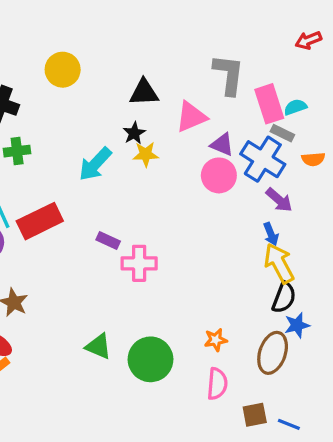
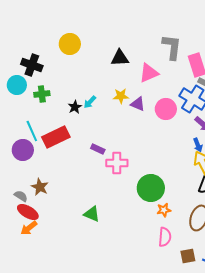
black star: (134, 133) -> (75, 107), moved
purple triangle: (222, 145) -> (138, 104), moved
cyan arrow: (95, 164) -> (90, 102), size x0.6
green circle: (151, 359) -> (151, 188), moved

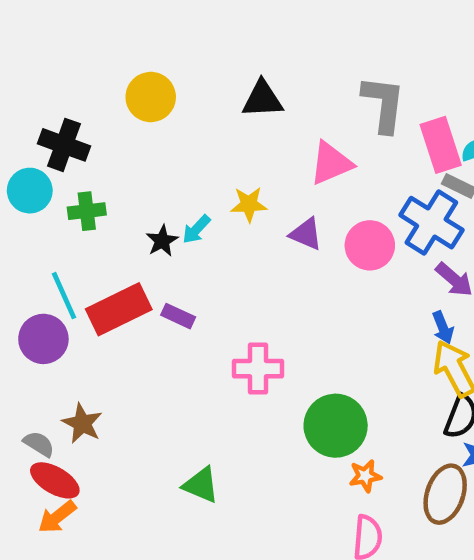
black triangle: (120, 58) -> (263, 99), moved
yellow star: (121, 96) -> (249, 204), moved
purple rectangle: (98, 149) -> (178, 316), moved

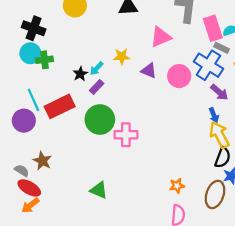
cyan circle: (30, 191) -> (30, 53), moved
purple rectangle: (178, 316) -> (97, 87), moved, turned -72
green circle: (336, 426) -> (100, 120), moved

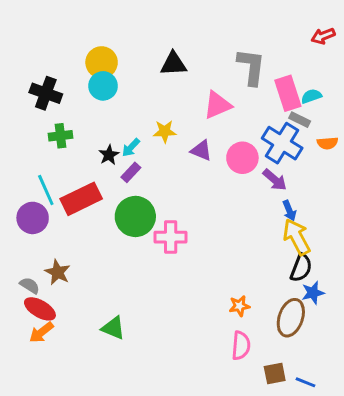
cyan circle: (30, 53) -> (103, 86), moved
purple arrow: (219, 92) -> (275, 180), moved
green triangle: (99, 190) -> (113, 328), moved

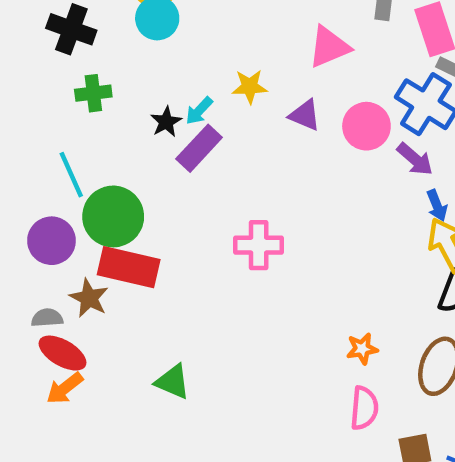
purple rectangle: (131, 172) -> (199, 148), size x1.5
red rectangle: (81, 199) -> (129, 267), moved, turned 39
green circle: (135, 216) -> (113, 216), moved
purple circle: (33, 218) -> (51, 241), moved
gray semicircle: (30, 285) -> (47, 318), turned -36

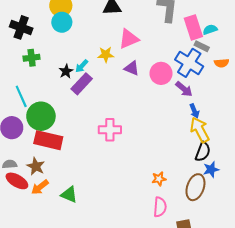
pink triangle: (329, 47) -> (129, 39), moved
brown star: (89, 298) -> (36, 166), moved
orange arrow: (65, 388) -> (40, 187), moved

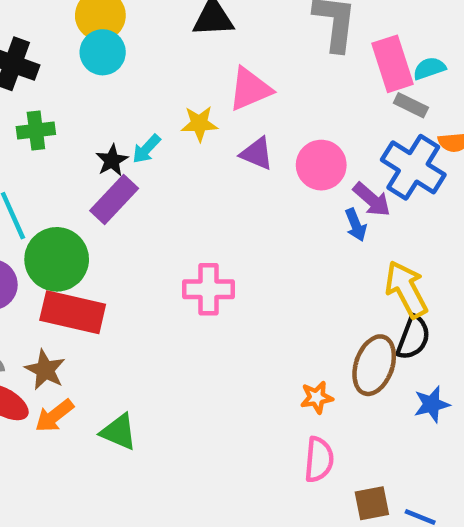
blue cross: (189, 63) -> (413, 167), moved
purple rectangle: (82, 84) -> (114, 200), moved
blue arrow: (194, 111) -> (356, 225), moved
blue star: (211, 169) -> (432, 404), moved
brown ellipse: (195, 187) -> (374, 365), moved

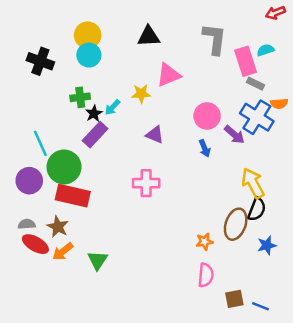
cyan semicircle: (429, 68) -> (265, 50), moved
green cross: (36, 131) -> (80, 97), moved
purple triangle: (257, 154) -> (155, 135), moved
blue arrow: (356, 225) -> (205, 148), moved
green triangle: (119, 432) -> (98, 260), turned 40

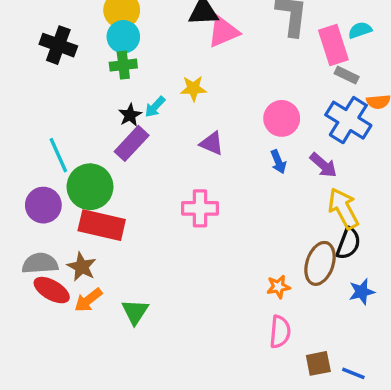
pink triangle: (168, 75) -> (223, 32), moved
green cross: (80, 97) -> (123, 65), moved
purple arrow: (234, 135) -> (323, 165), moved
gray semicircle: (27, 224) -> (40, 263), size x1.5

